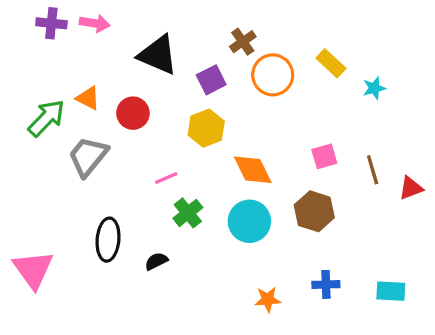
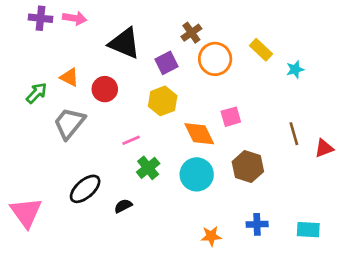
green arrow: (46, 118) -> (37, 93), size x0.7
pink square: (324, 156) -> (231, 117), moved
black ellipse: (108, 240) -> (85, 189), turned 44

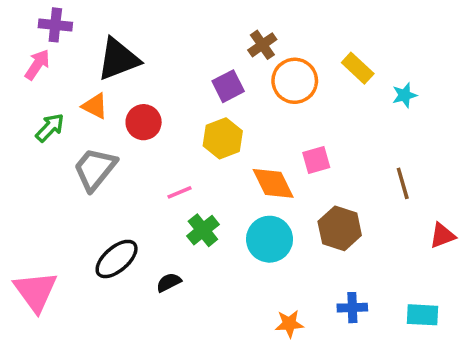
pink arrow: (75, 18) -> (37, 65), moved, turned -65
black triangle: (124, 43) -> (118, 59), moved, turned -44
red triangle: (324, 148) -> (442, 236), moved

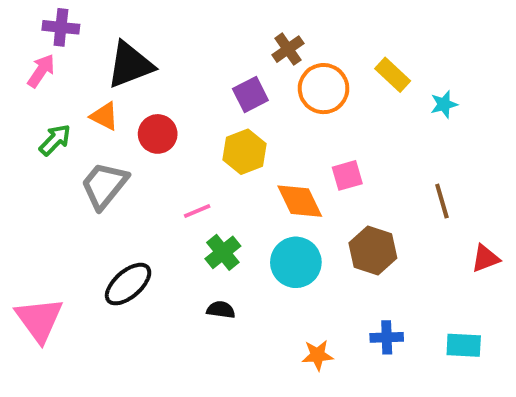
black semicircle: (169, 282) -> (221, 310), moved, turned 35

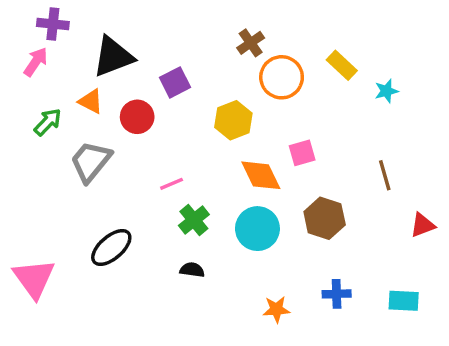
purple square: (250, 94) -> (175, 82), moved
yellow hexagon: (245, 152) -> (233, 120), moved

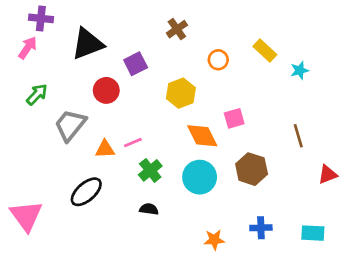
brown cross: (251, 43) -> (177, 29), moved
orange circle: (282, 77) -> (218, 60), size x0.6
orange triangle: (91, 101) -> (105, 149), moved, turned -30

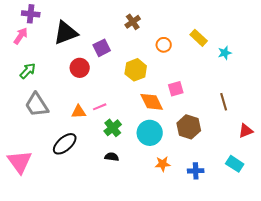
gray trapezoid: (70, 125) -> (37, 105), moved, turned -72
cyan rectangle: (313, 233) -> (235, 164), moved, turned 30
orange star: (214, 240) -> (163, 164), moved

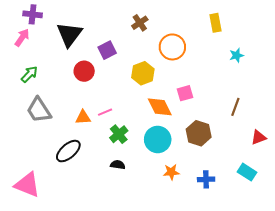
black triangle: (66, 33) -> (69, 34), turned -32
yellow rectangle: (199, 38) -> (215, 23), moved, turned 36
orange circle: (164, 45) -> (172, 47), size x1.6
brown line: (224, 102) -> (235, 107), turned 36
pink triangle: (20, 162) -> (27, 185), moved, turned -32

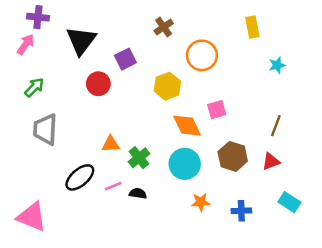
gray trapezoid: (39, 110) -> (45, 129), turned 36
pink line: (105, 112) -> (113, 186), moved
orange triangle: (83, 117) -> (111, 144), moved
red triangle: (259, 137) -> (271, 161), moved

